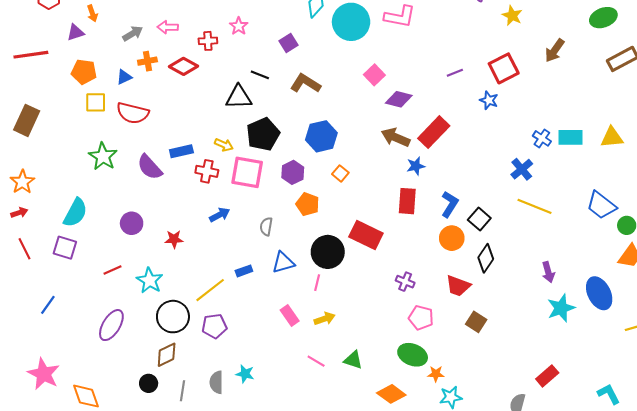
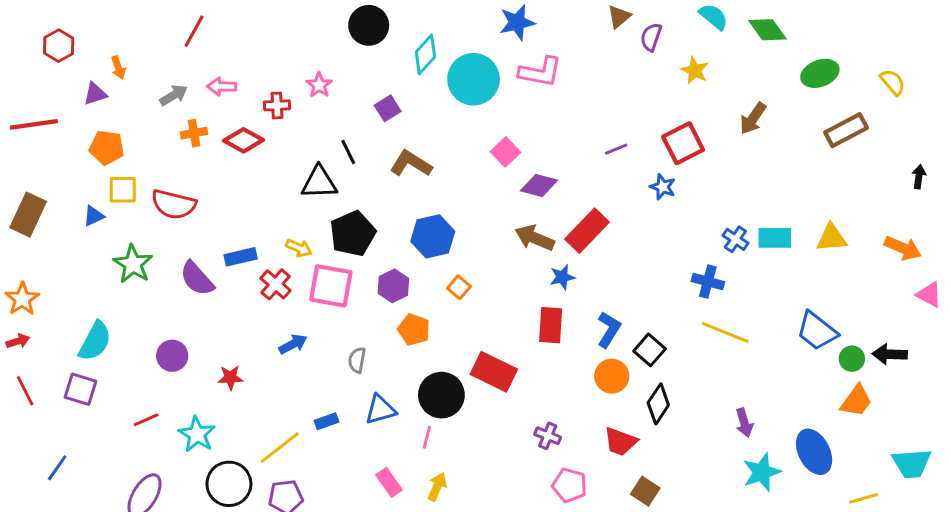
black line: (260, 75) -> (348, 152), turned 42
blue triangle: (124, 77) -> (94, 216), moved
blue cross: (522, 169) -> (708, 282), turned -35
red cross: (207, 171) -> (276, 284), turned 30
yellow arrow: (325, 319) -> (437, 487), turned -48

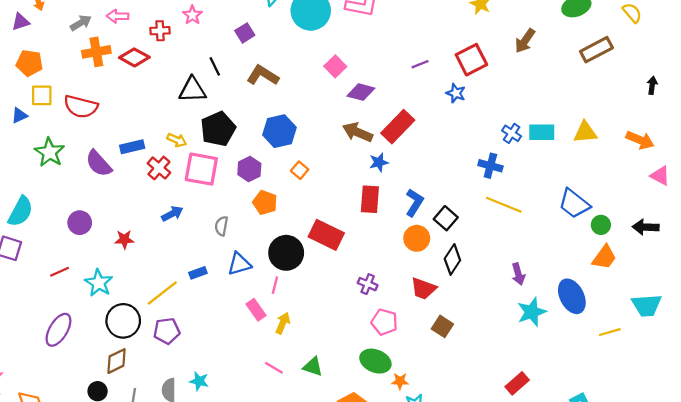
orange cross: (194, 133) -> (96, 52), size x1.4
black arrow: (890, 354) -> (646, 227), moved
pink rectangle: (389, 482) -> (256, 310), moved

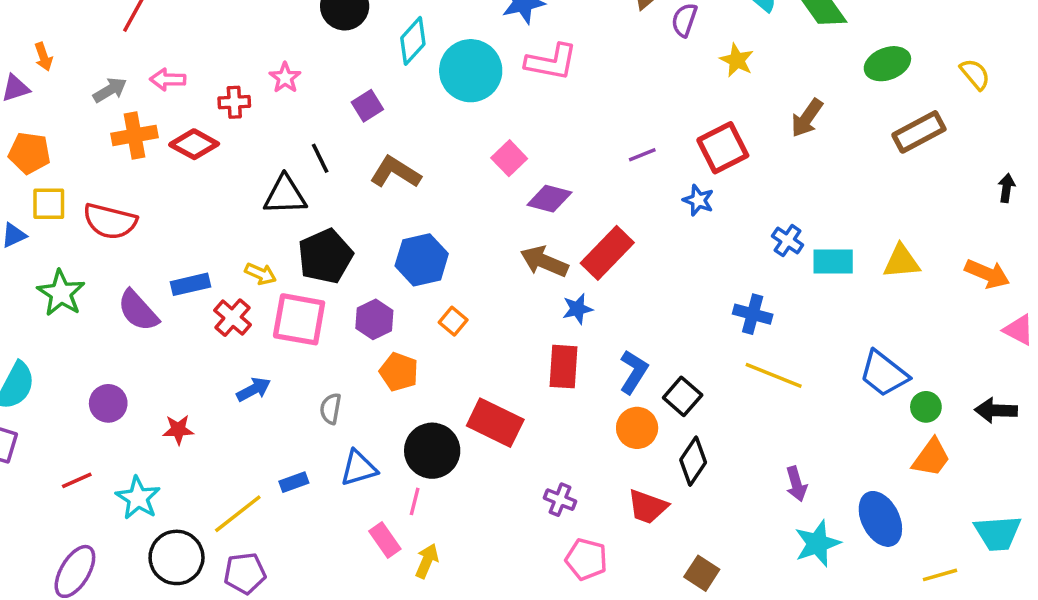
blue cross: (512, 133) -> (788, 241), moved
brown square: (442, 326) -> (702, 573), moved

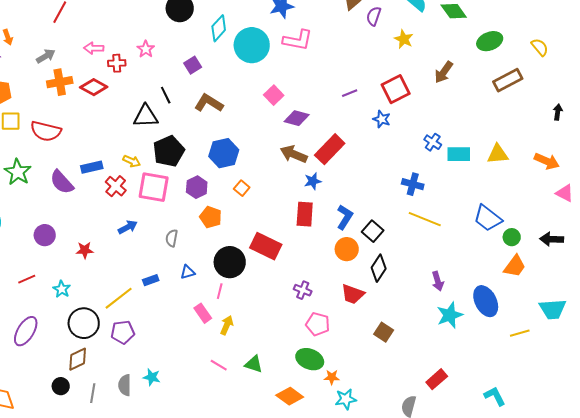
pink arrow: (168, 79) -> (94, 48), moved
blue triangle: (359, 468) -> (188, 272), size x0.7
cyan star: (138, 498) -> (62, 289), size x0.7

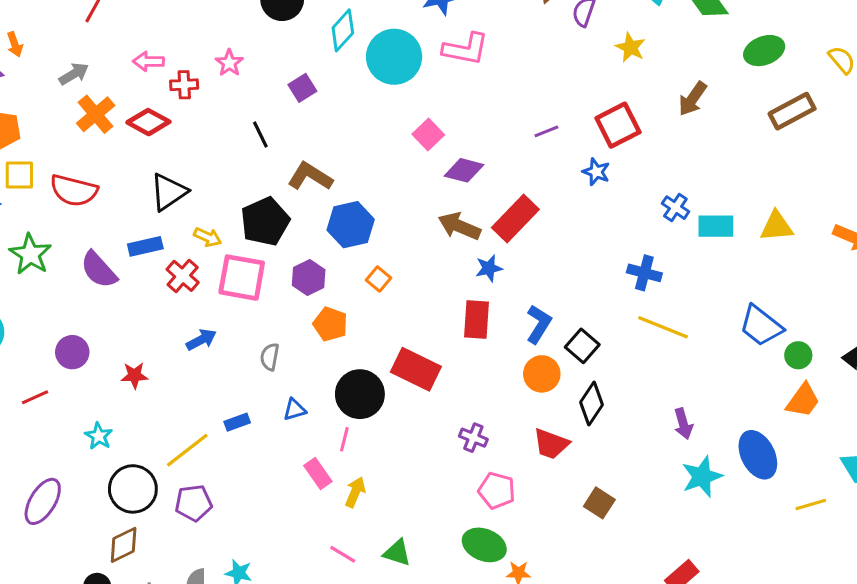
orange cross: (60, 82) -> (96, 114), turned -30
brown L-shape: (209, 103) -> (310, 176), moved
black triangle: (146, 116) -> (169, 192), moved, turned -32
red line: (27, 279) -> (35, 397), moved

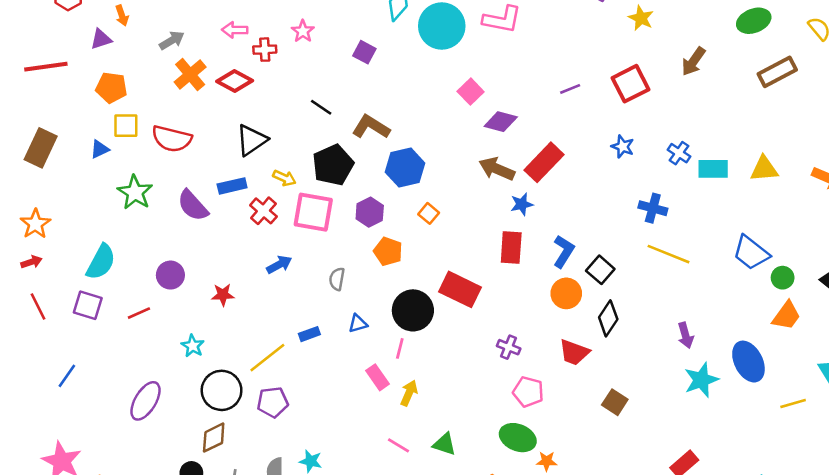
purple square: (302, 88) -> (364, 52), turned -30
black line: (260, 134) -> (321, 107), moved, turned -30
blue star: (596, 172) -> (623, 147), moved

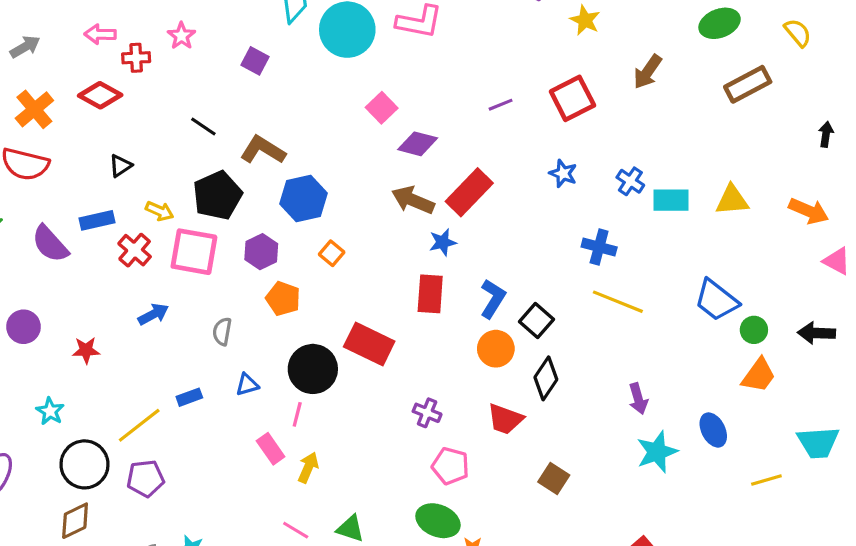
orange cross: (190, 74) -> (34, 109), moved
black triangle: (252, 140) -> (120, 166), size x0.6
blue ellipse: (748, 362) -> (713, 430), size x0.7

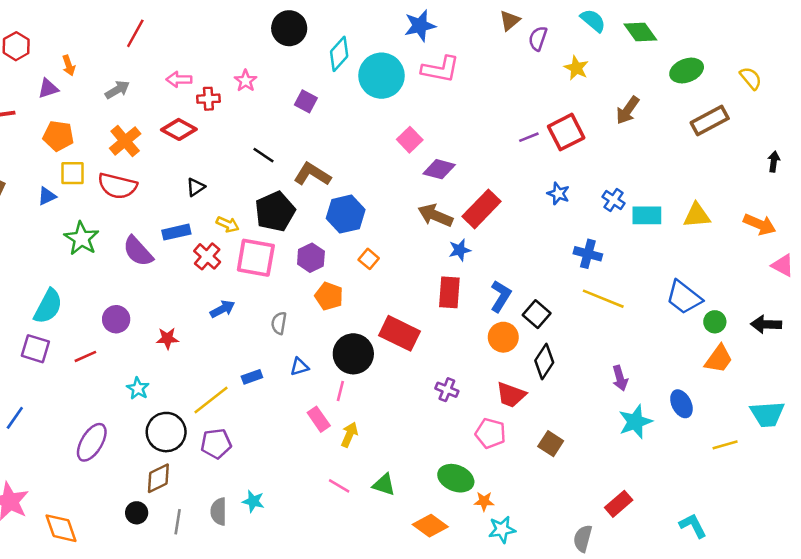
purple line: (501, 105) -> (529, 137), moved
pink pentagon: (450, 466) -> (490, 433), moved

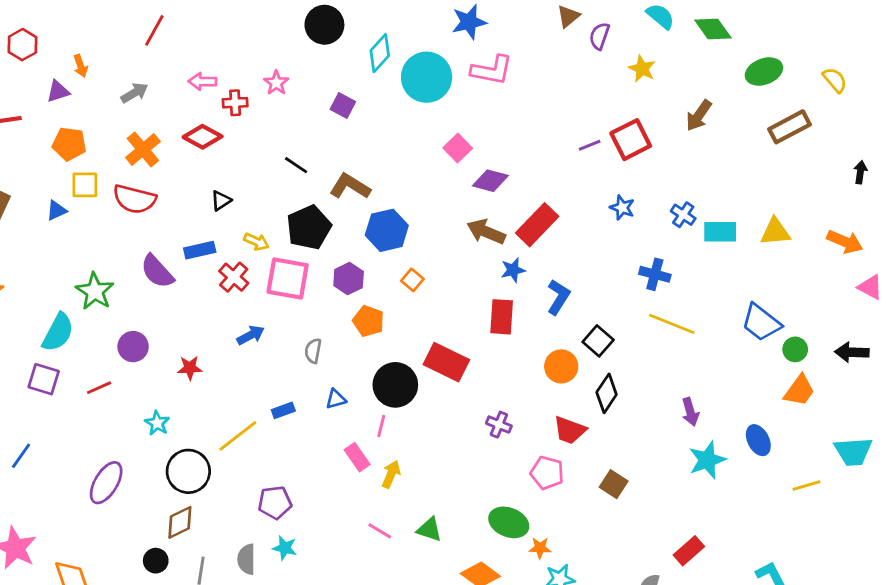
green star: (81, 238) -> (95, 291), moved
blue L-shape: (501, 296) -> (558, 297), moved
purple pentagon: (216, 444) -> (275, 503), moved

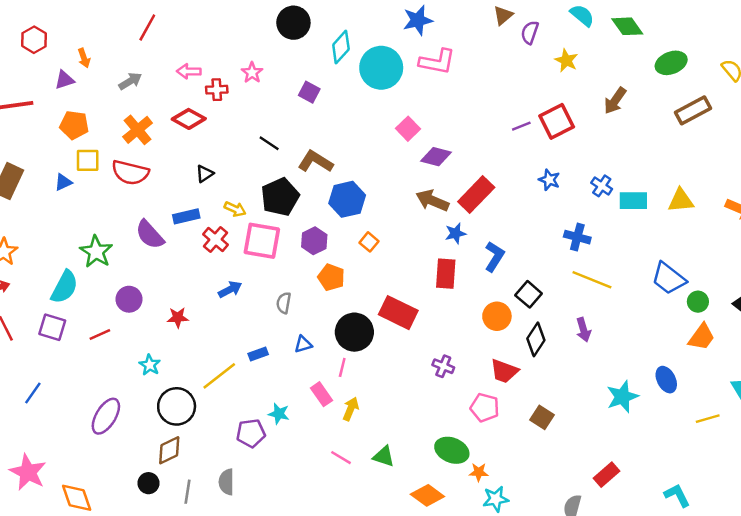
purple arrow: (690, 412) -> (583, 330), moved
cyan star: (285, 548) -> (279, 414), moved

